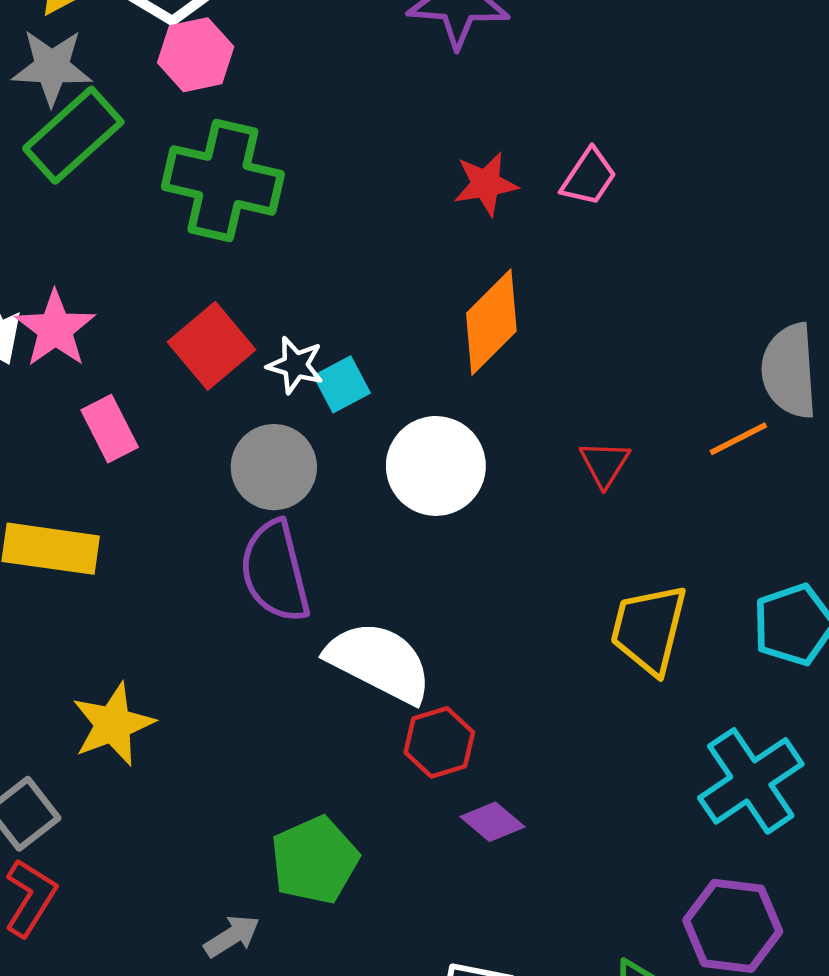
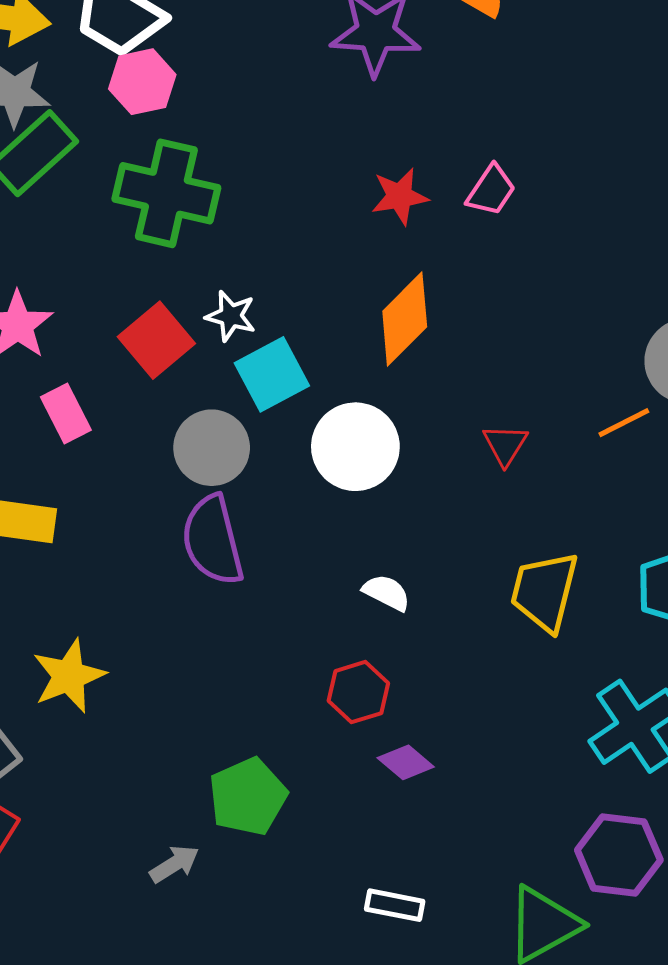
white star: (295, 365) -> (231, 316), moved
cyan square: (342, 384) -> (272, 374), size x1.5
white semicircle: (379, 662) -> (387, 593), moved, size x0.5

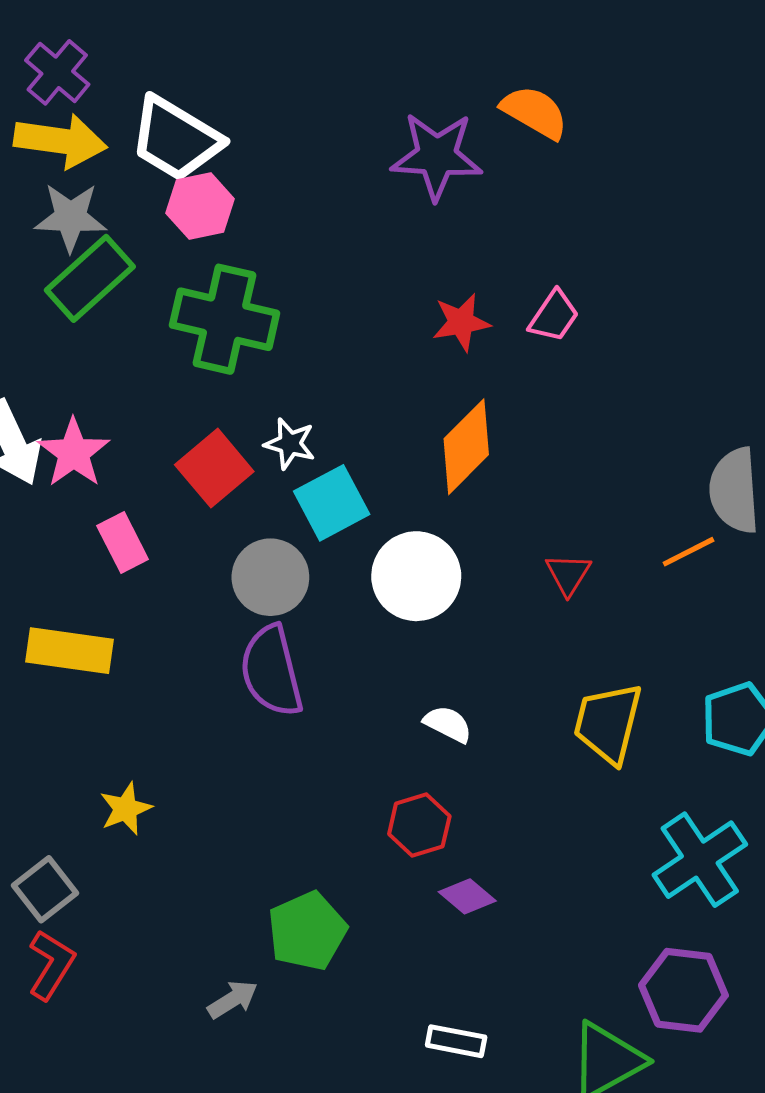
yellow star: (69, 676) -> (126, 809), size x0.7

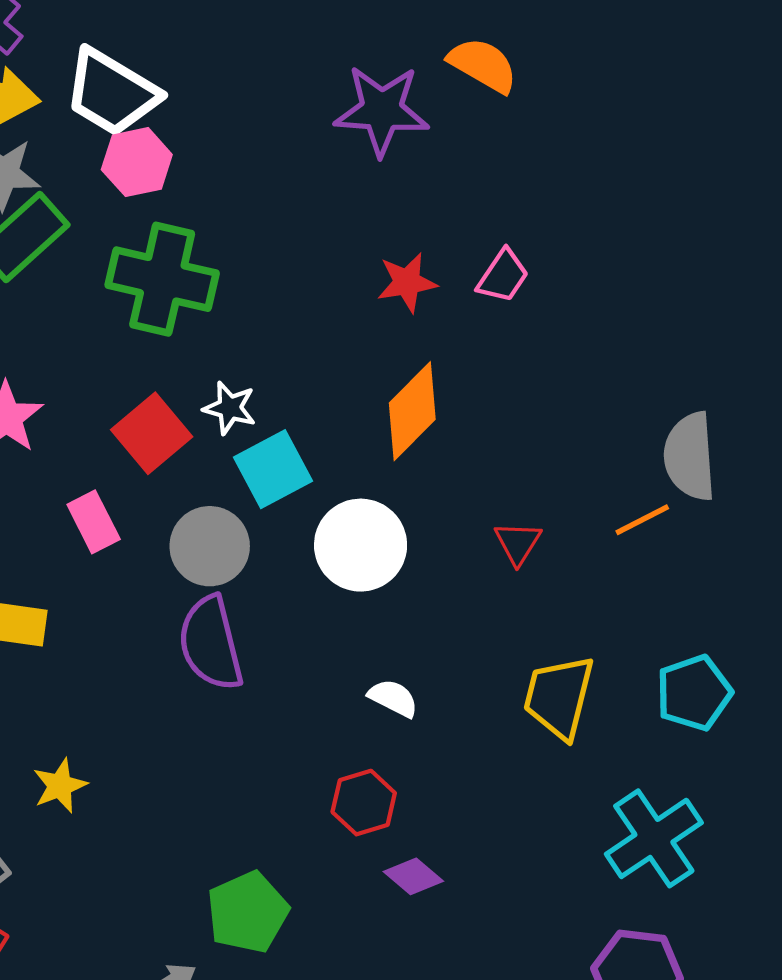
pink rectangle: (123, 543) -> (94, 522), moved

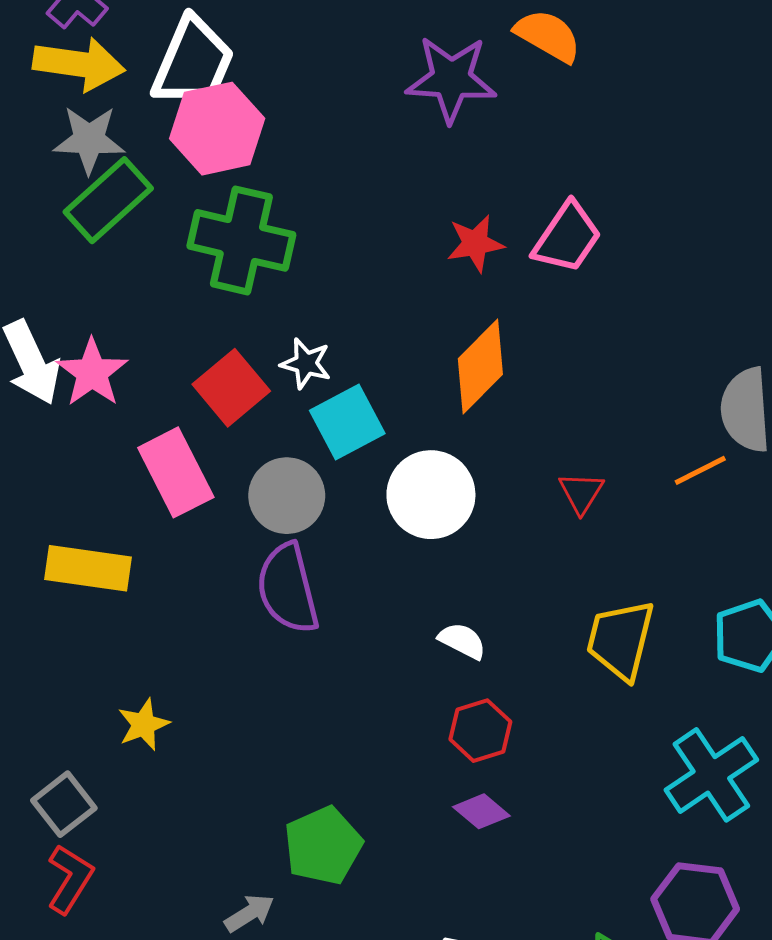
white trapezoid: (112, 92) -> (193, 62), turned -98
pink hexagon: (137, 162) -> (217, 129), size x1.4
pink trapezoid: (503, 276) -> (567, 237), size x1.4
pink rectangle: (94, 522) -> (176, 472), size x1.5
red hexagon: (364, 803) -> (480, 731), moved

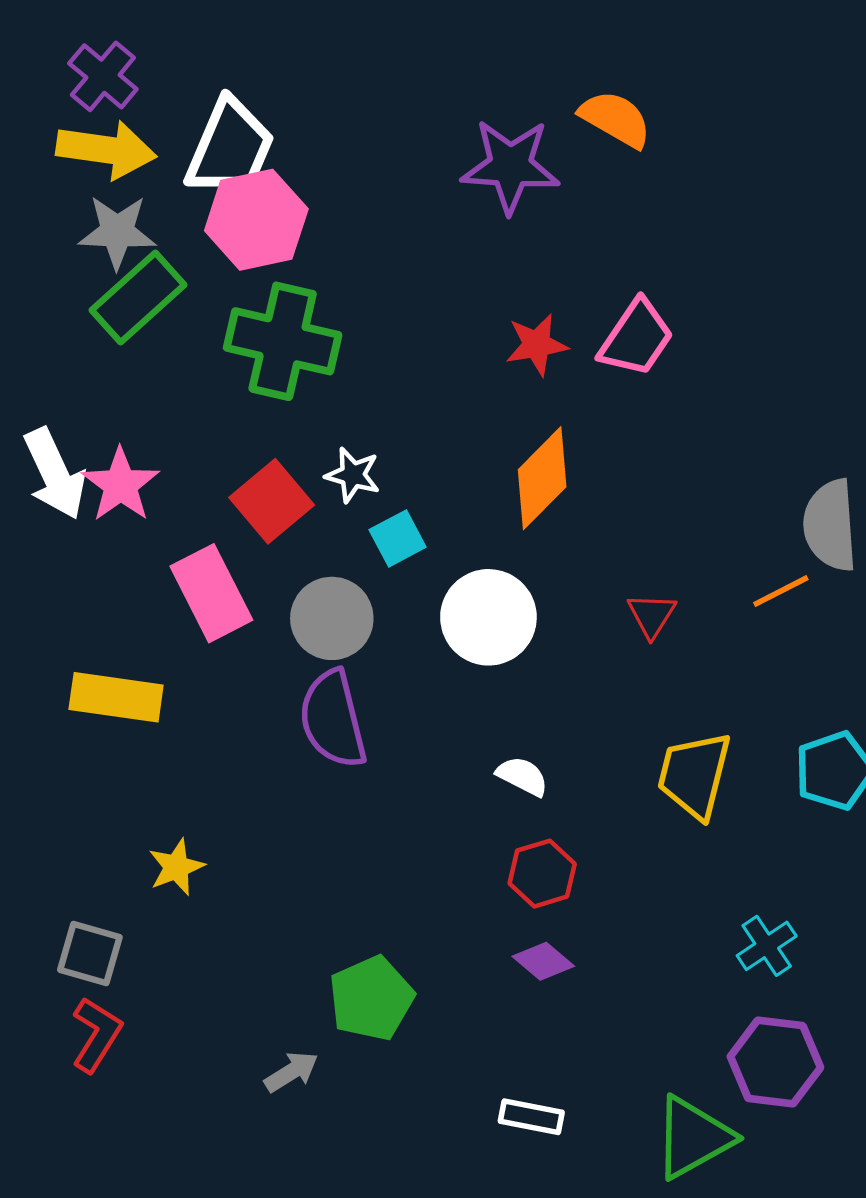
cyan square: (347, 422) -> (398, 538), size x0.7
cyan cross: (711, 775) -> (767, 946), moved, size x0.6
gray square: (64, 804) -> (90, 954), turned -36

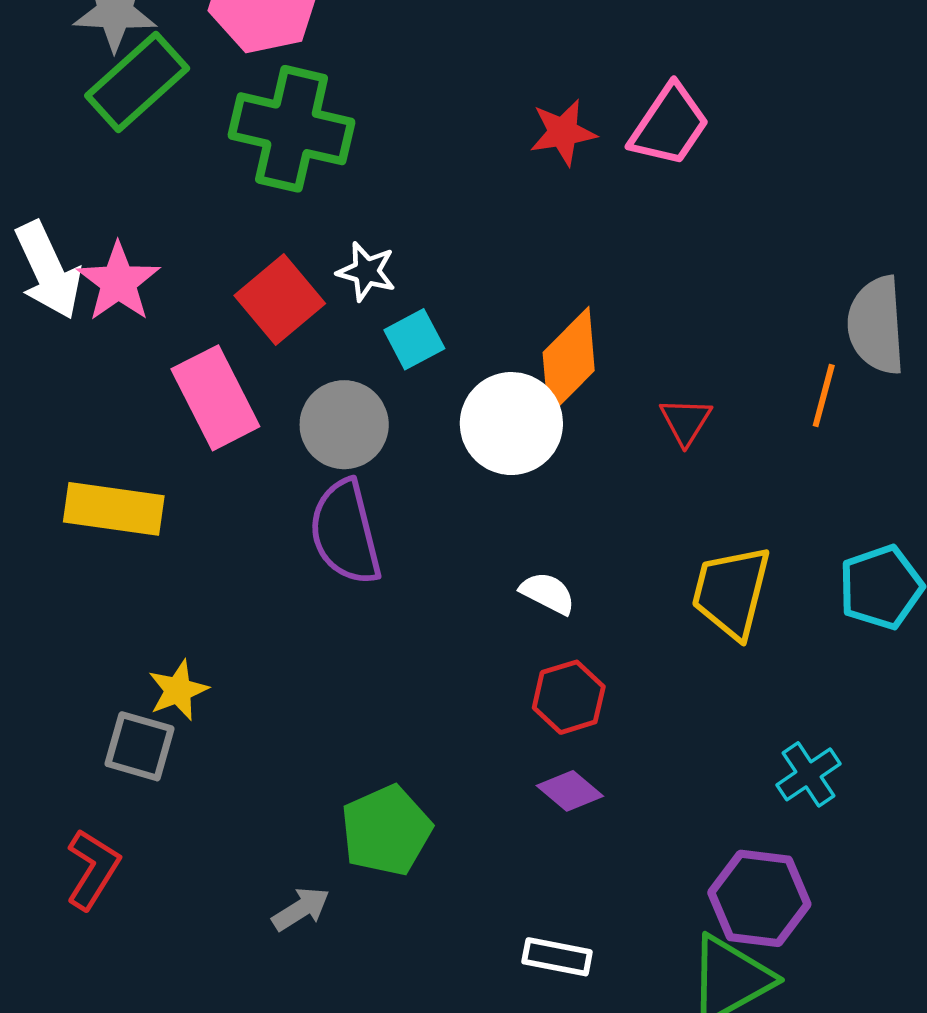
orange diamond: (542, 478) -> (569, 362), moved
orange line: (781, 591) -> (824, 395), turned -48
gray square: (90, 954) -> (139, 746), moved
purple hexagon: (775, 1062) -> (759, 898), moved

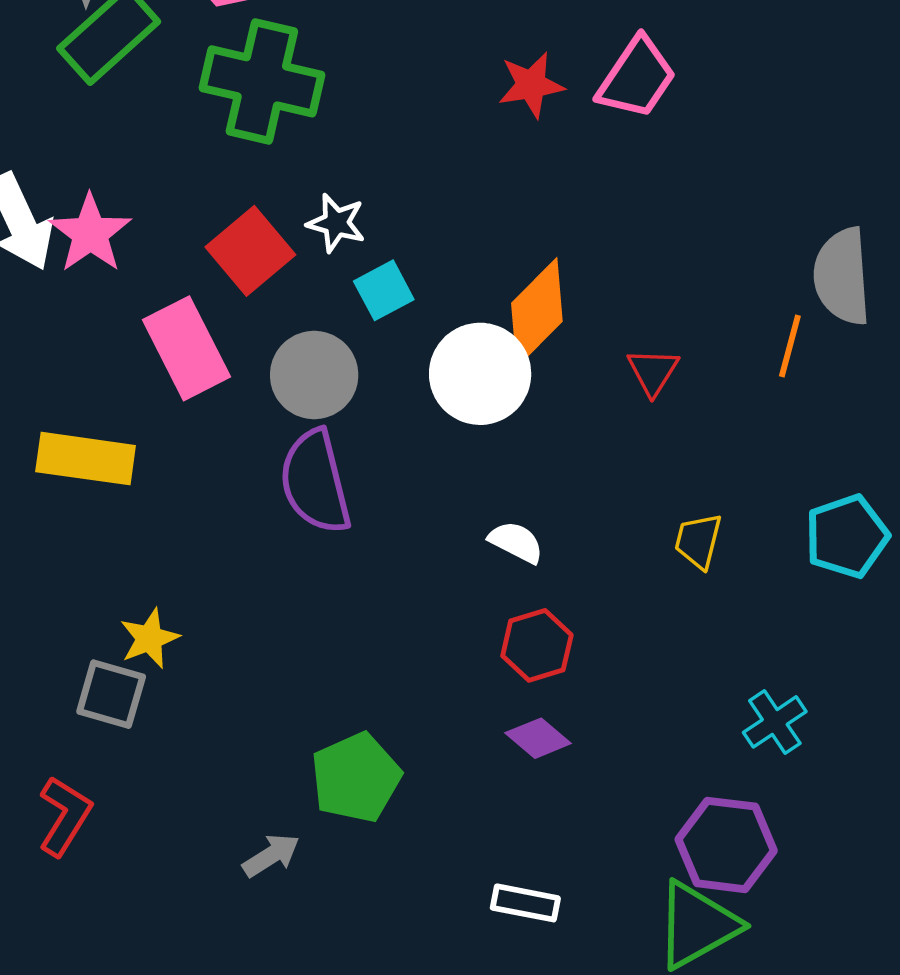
yellow trapezoid: (731, 592) -> (698, 541), size x0.6

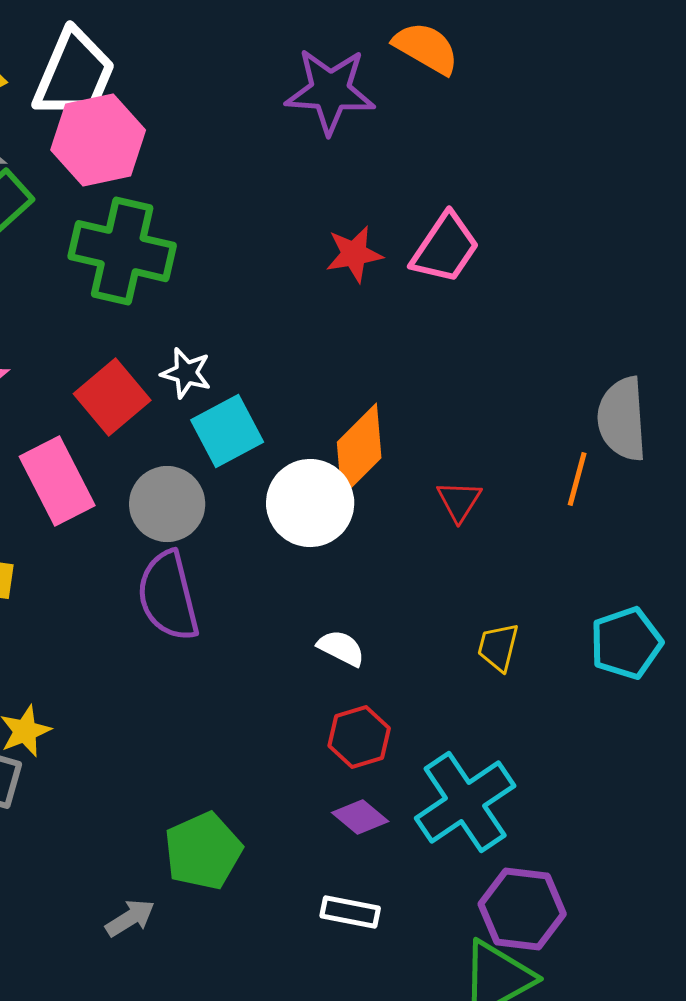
cyan square: (384, 290) -> (227, 431), size x1.4
cyan cross: (775, 722) -> (465, 802), moved, size x1.8
white rectangle: (525, 903) -> (350, 912), moved

